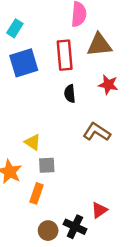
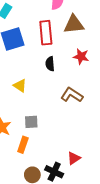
yellow triangle: (33, 142) -> (20, 86), moved

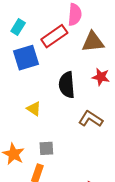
red rectangle: (46, 33) -> (54, 36), moved, turned 60
black semicircle: (50, 64) -> (67, 85), size x1.6

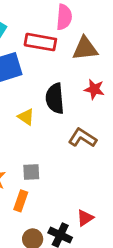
red rectangle: (54, 36) -> (40, 42), turned 45
yellow triangle: (34, 109) -> (26, 117), moved

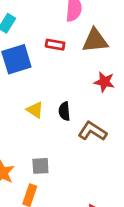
red rectangle: (40, 42) -> (55, 45), moved, size x0.6
black semicircle: (55, 98) -> (64, 111), moved, size x0.6

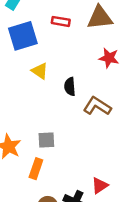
yellow triangle: (35, 110) -> (40, 71), moved

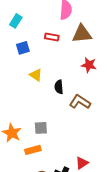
blue square: (23, 36) -> (23, 48), size x0.6
orange rectangle: (36, 169) -> (33, 150), turned 56

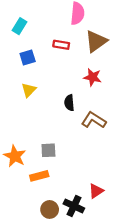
brown triangle: (82, 34) -> (96, 41), turned -30
red star: (89, 65) -> (93, 77), moved
yellow triangle: (36, 75) -> (29, 90), moved, turned 40

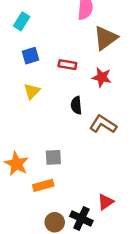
red rectangle: (61, 45) -> (67, 65), moved

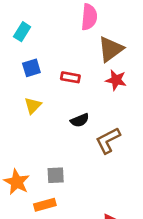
red star: (102, 77) -> (116, 80), moved
black semicircle: (76, 105) -> (80, 120), turned -108
brown L-shape: (103, 124) -> (108, 140), turned -60

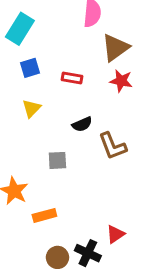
cyan rectangle: (22, 32) -> (20, 29), size x1.5
brown L-shape: (108, 140) -> (112, 146), turned -84
gray square: (56, 175) -> (57, 160), moved

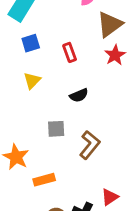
red rectangle: (72, 78) -> (70, 52), turned 60
red star: (121, 81) -> (115, 55), turned 30
brown L-shape: (112, 146) -> (90, 145), moved, turned -120

